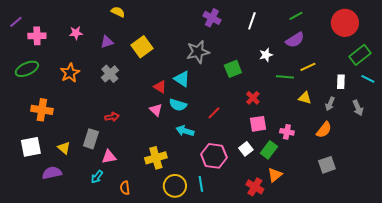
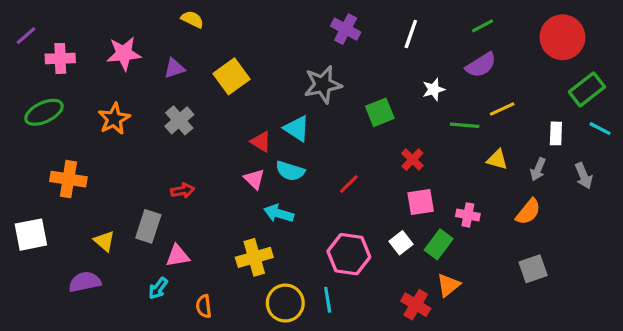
pink star: (76, 33) -> (124, 54), size x1.5
cyan arrow: (185, 131) -> (279, 213), moved
white square: (31, 147) -> (31, 235), moved

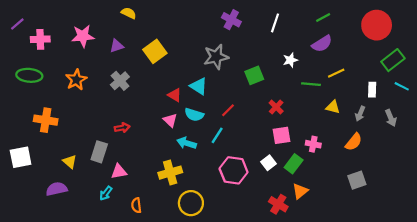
green ellipse: (44, 112) -> (29, 75), turned 30
red line: (349, 184) -> (228, 110), moved
cyan line: (328, 300) -> (217, 135), moved, turned 42

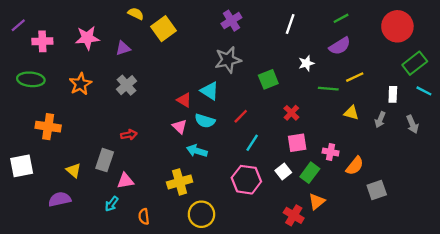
purple cross: (231, 20) -> (231, 21), moved, turned 30
yellow square: (155, 51) -> (163, 29), moved
cyan line: (217, 135) -> (252, 143), moved
orange semicircle: (354, 142) -> (355, 166), moved

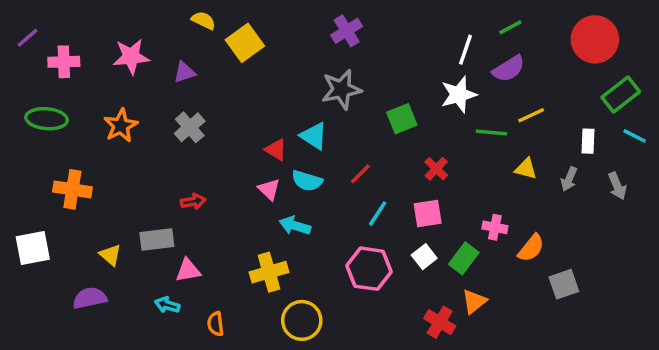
white line: (290, 24) -> (466, 50), moved
white star: (306, 63) -> (459, 95), size x1.5
pink square: (297, 143) -> (428, 214), moved
gray rectangle: (105, 160) -> (157, 239), turned 65
cyan arrow: (112, 204) -> (167, 305), turned 70

